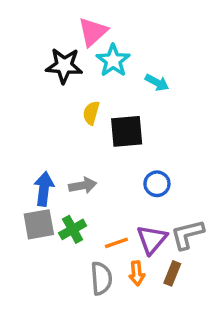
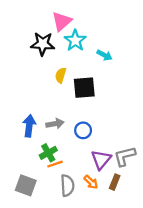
blue circle: (157, 184) -> (83, 130), moved
gray square: (39, 224) -> (26, 185), moved, turned 30
orange line: (116, 243) -> (55, 164), moved
orange arrow: (137, 273) -> (91, 182), turned -40

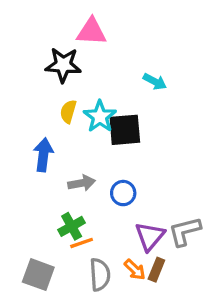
pink triangle: (62, 21) -> (92, 32), turned 45
cyan star: (75, 40) -> (100, 116), moved
yellow semicircle: (61, 75) -> (68, 111), moved
blue arrow: (29, 126) -> (43, 155), moved
brown rectangle: (115, 182) -> (156, 270), moved

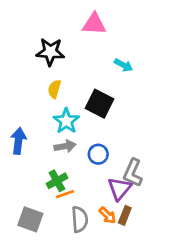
pink triangle: (92, 32) -> (94, 24), moved
cyan star: (100, 116) -> (66, 121), moved
black square: (125, 130) -> (100, 104), turned 32
blue arrow: (43, 155) -> (18, 141), moved
gray L-shape: (185, 231) -> (133, 173), moved, turned -52

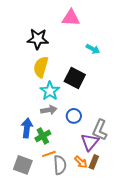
yellow semicircle: (54, 89) -> (41, 67), size x1.5
blue arrow: (18, 141) -> (27, 128), moved
orange line: (65, 194) -> (49, 154), moved

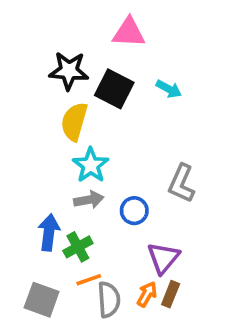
black square: (75, 78) -> (114, 89), moved
gray L-shape: (100, 130) -> (181, 183), moved
orange arrow: (81, 162) -> (147, 294), turned -104

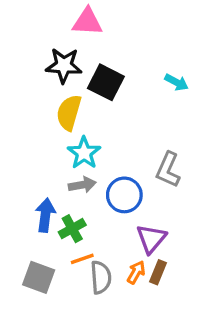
pink triangle: (129, 33) -> (87, 22), moved
cyan arrow: (169, 89) -> (176, 82), moved
blue circle: (134, 211) -> (124, 195), size x1.4

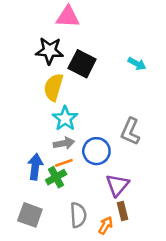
orange line: (82, 259) -> (64, 163), moved
orange arrow: (136, 272) -> (106, 225), moved
brown rectangle: (158, 272) -> (123, 211), turned -36

